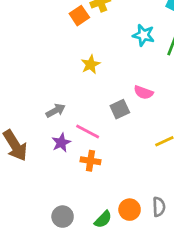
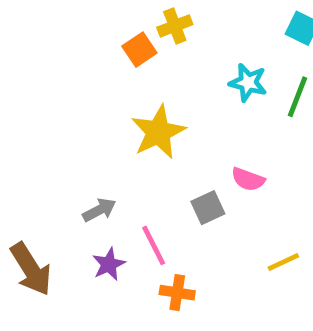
yellow star: (90, 64) -> (158, 132), size x1.6
pink line: (88, 131) -> (154, 245), turned 35
orange cross: (90, 161) -> (177, 293), moved

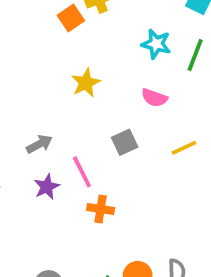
yellow star: (158, 132) -> (86, 83), size x0.7
pink semicircle: (248, 179) -> (154, 98), moved
yellow line: (283, 262) -> (184, 148), moved

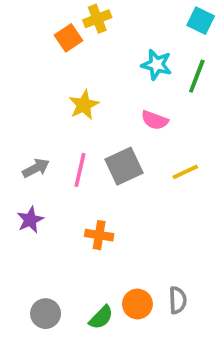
gray square: (125, 142) -> (124, 166), size x1.4
pink line: (82, 172) -> (80, 170), moved, turned 40
purple star: (47, 187) -> (30, 220), moved

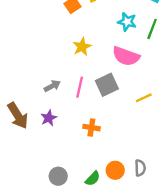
pink semicircle: (155, 120) -> (126, 56), size x1.6
yellow line: (185, 172) -> (144, 98), moved

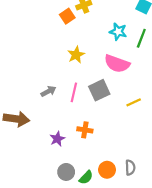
brown arrow: (18, 116) -> (16, 119), turned -50
purple star: (49, 118) -> (57, 139), moved
gray circle: (58, 176) -> (66, 172), moved

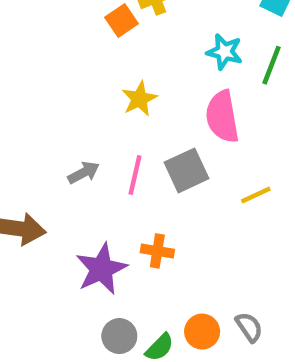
pink semicircle: (117, 64) -> (222, 117), turned 60
purple star: (57, 139) -> (101, 269), size x1.6
gray semicircle: (130, 168) -> (249, 327), turned -32

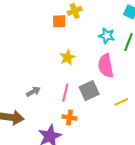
orange square: (122, 20) -> (59, 21), turned 32
gray arrow: (83, 173) -> (33, 92), moved
orange cross: (157, 251) -> (69, 117), moved

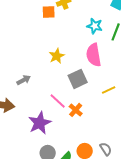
yellow star: (67, 57) -> (57, 56), moved
pink line: (65, 93) -> (58, 101), moved, turned -60
orange cross: (69, 117) -> (76, 110), moved, turned 32

